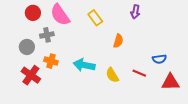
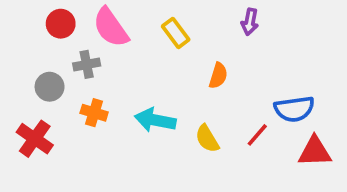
blue semicircle: (159, 59) -> (294, 109), size x1.5
red line: (139, 73) -> (257, 135), turned -72
red cross: (31, 75) -> (35, 139), moved

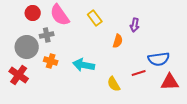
purple arrow: (250, 22) -> (135, 25), moved
gray circle: (50, 87) -> (27, 47), size x1.5
red line: (257, 135) -> (139, 73), turned 32
yellow semicircle: (207, 139) -> (114, 84), moved

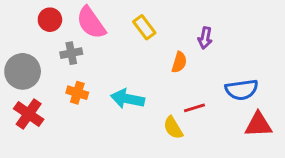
gray circle: (27, 47) -> (23, 71), moved
red line: (139, 73) -> (194, 108), moved

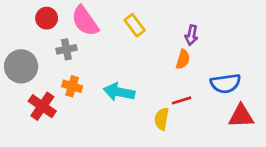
orange semicircle: (179, 62) -> (183, 59), moved
red cross: (29, 114) -> (42, 106), moved
yellow semicircle: (173, 128) -> (162, 119), turned 40

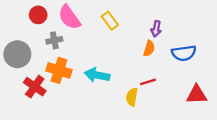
blue semicircle: (226, 83) -> (184, 53), moved
orange cross: (72, 86) -> (59, 70), size x1.5

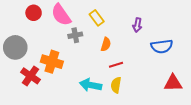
gray cross: (54, 40) -> (75, 35), moved
orange semicircle: (149, 48) -> (106, 44), moved
cyan arrow: (97, 75) -> (91, 85), moved
red line: (148, 82) -> (116, 65), moved

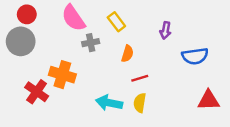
red circle: (34, 13) -> (27, 14), moved
gray circle: (15, 47) -> (21, 41), moved

